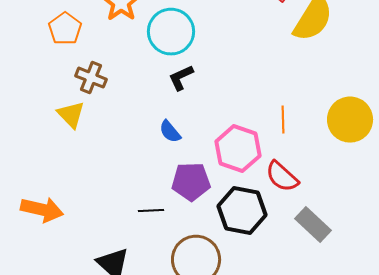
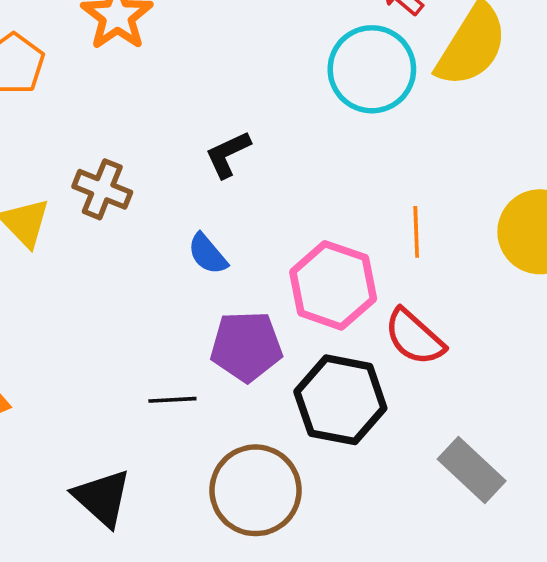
cyan circle: (171, 32) -> (372, 69), moved
brown cross: (91, 78) -> (102, 189), moved
gray rectangle: (313, 225) -> (472, 470), moved

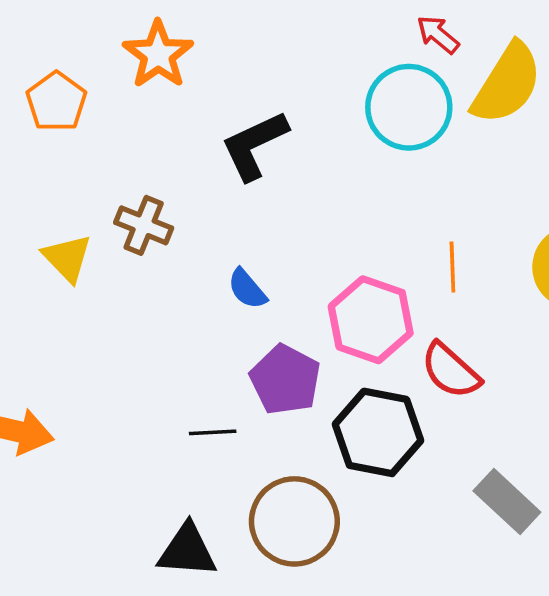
black L-shape: (228, 154) -> (254, 145), moved, size x1.5
purple pentagon: (246, 346) -> (285, 380), turned 30
black triangle: (102, 498) -> (187, 550), moved, turned -38

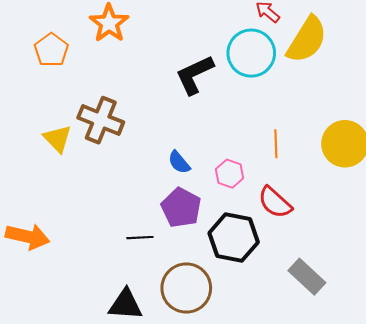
black L-shape: (254, 145) -> (195, 75), moved
brown cross: (144, 225) -> (101, 120), size x1.4
blue semicircle: (247, 289) -> (179, 162), moved
pink hexagon: (371, 320) -> (230, 174), size x0.6

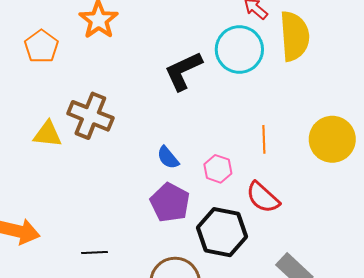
yellow semicircle: (307, 40) -> (294, 36), turned -36
yellow triangle: (57, 139) -> (48, 134), turned -40
black line: (140, 238) -> (94, 253), moved

